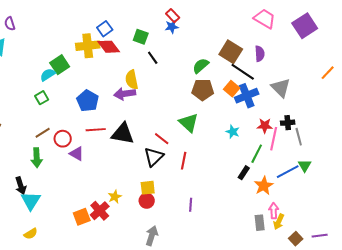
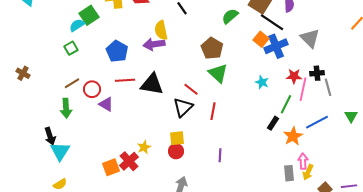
brown pentagon: (203, 90) -> (212, 48), moved, turned 30
green triangle: (305, 166) -> (351, 116), moved

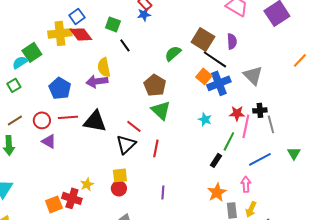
red circle: (92, 89) -> (42, 120), moved
orange star: (293, 136) -> (217, 192), moved
red cross: (129, 161) -> (72, 198), turned -30
pink arrow: (303, 161) -> (246, 184), moved

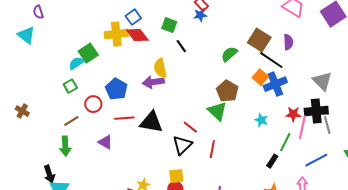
gray triangle: (253, 75) -> (322, 81), moved
brown pentagon: (155, 85) -> (227, 91), moved
black cross: (260, 110) -> (316, 111), size x1.6
red circle: (42, 120) -> (93, 104), moved

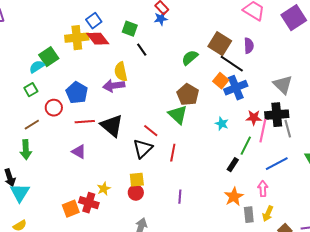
black triangle: (151, 122) -> (112, 126), turned 30
purple triangle: (105, 142) -> (79, 152), moved

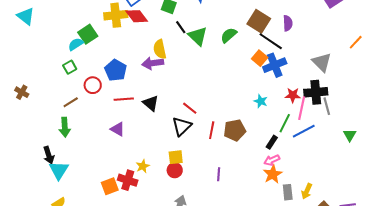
brown pentagon: (188, 95) -> (235, 130), moved, turned 30
green triangle: (178, 115) -> (198, 36), moved
black triangle: (112, 126) -> (151, 103), size x0.7
blue line: (277, 164) -> (304, 131), moved
pink arrow: (263, 189) -> (272, 160), moved, turned -112

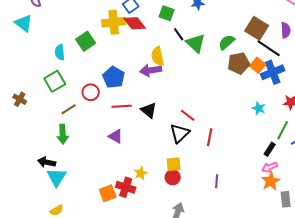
cyan semicircle: (76, 44) -> (60, 52), moved, turned -63
green square: (70, 67) -> (55, 81), moved, size x1.5
brown pentagon: (235, 130) -> (239, 63), moved
black arrow: (49, 155) -> (47, 162), turned 120

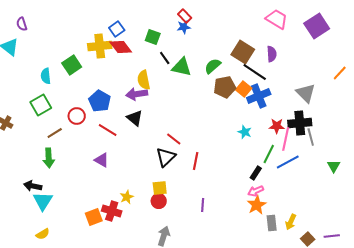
green triangle: (196, 43) -> (182, 67), turned -30
red line: (122, 106) -> (108, 130), turned 36
black triangle: (149, 110) -> (135, 118), moved

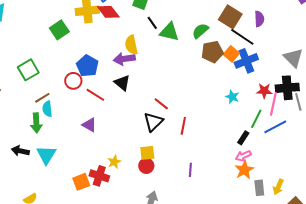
cyan semicircle: (46, 76) -> (47, 109), moved
red circle: (77, 116) -> (73, 81), moved
cyan triangle: (43, 201) -> (46, 155), moved

